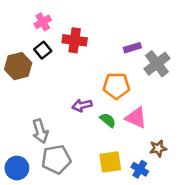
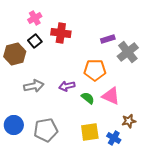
gray arrow: (40, 131) -> (34, 86), moved, turned -84
blue circle: (17, 168) -> (14, 125), moved

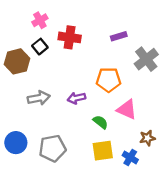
purple rectangle: (108, 39) -> (119, 36), moved
green semicircle: (88, 98) -> (100, 122), moved

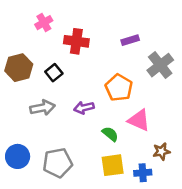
black square: (40, 47) -> (54, 73), moved
orange pentagon: (109, 80) -> (119, 88), turned 30
blue cross: (130, 157) -> (143, 173), turned -35

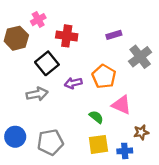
brown hexagon: (19, 68) -> (16, 38), moved
black square: (54, 73) -> (47, 63), size x1.5
purple arrow: (84, 108) -> (73, 83), moved

